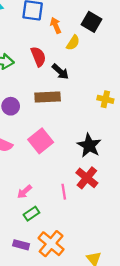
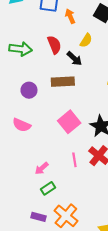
yellow semicircle: (73, 43) -> (86, 41), moved
pink square: (41, 141) -> (69, 122), moved
pink line: (64, 192) -> (74, 160), moved

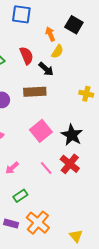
orange arrow: (70, 16) -> (50, 34), moved
pink line: (74, 160) -> (46, 168), turned -32
pink arrow: (42, 168) -> (12, 168), moved

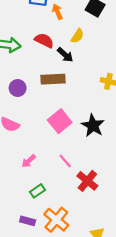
orange arrow: (50, 34) -> (57, 12), moved
red semicircle: (27, 56) -> (44, 40), turned -42
red cross: (70, 164) -> (87, 181), moved

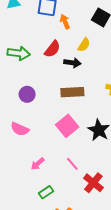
red semicircle: (44, 40) -> (52, 49), turned 102
black arrow: (65, 55) -> (72, 63), turned -35
brown rectangle: (53, 79) -> (72, 92), moved

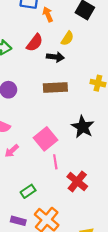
pink square: (67, 126) -> (46, 139), moved
pink arrow: (38, 164) -> (12, 151), moved
pink line: (72, 164) -> (55, 162), turned 32

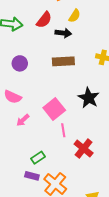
purple rectangle: (18, 221) -> (32, 176), moved

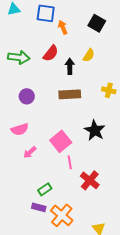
yellow semicircle: (74, 16) -> (89, 55), moved
black arrow: (63, 33) -> (70, 66), turned -98
pink semicircle: (13, 97) -> (20, 129), turned -42

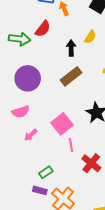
red semicircle: (51, 53) -> (43, 29), moved
brown rectangle: (70, 94) -> (71, 76), turned -35
purple circle: (27, 96) -> (28, 78), size x1.6

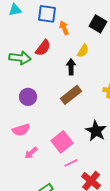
yellow semicircle: (90, 37) -> (83, 51), moved
purple circle: (28, 78) -> (28, 97), size x0.7
pink line: (71, 145) -> (71, 163), turned 72

